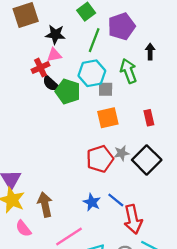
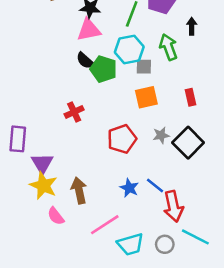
pink triangle: (54, 55) -> (89, 30), size x1.5
red cross: (41, 68) -> (74, 112), moved
red pentagon: (100, 159) -> (122, 139), moved

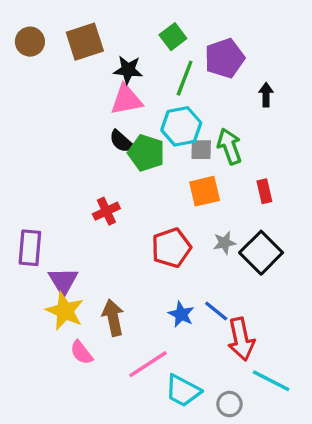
green arrow: (168, 47) -> (229, 146), moved
cyan trapezoid: (130, 244) -> (183, 391), turned 44
gray circle: (165, 244) -> (229, 404), moved

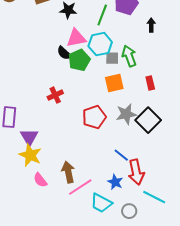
pink triangle: (126, 100) -> (76, 38), moved
green pentagon: (146, 153) -> (79, 60), turned 30
gray star: (224, 243) -> (126, 114), size x1.5
blue star: (181, 314) -> (115, 182), moved
brown arrow: (113, 318) -> (68, 172), moved

